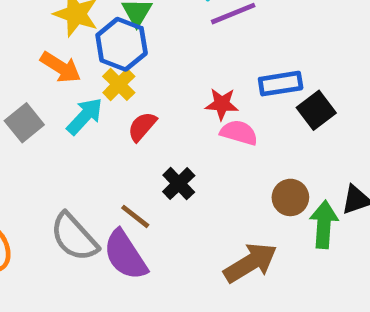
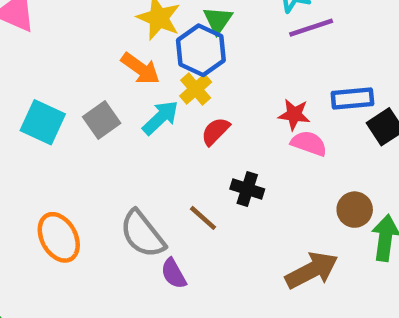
black cross: (179, 184) -> (247, 189), turned -32
purple semicircle: (125, 255) -> (174, 274), moved, size x0.6

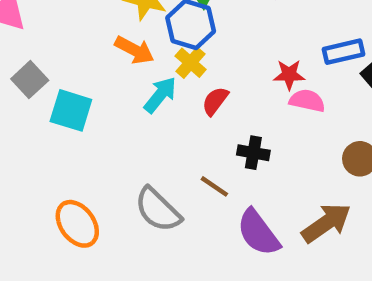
gray square: (102, 120) -> (30, 80), moved
cyan square: (43, 122) -> (71, 110), moved
purple semicircle: (174, 274) -> (258, 233), moved, size x1.6

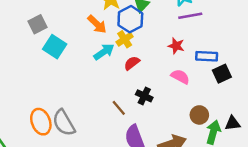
red star: (289, 75) -> (176, 46), moved
gray semicircle: (158, 210) -> (64, 123), moved
orange ellipse: (77, 224) -> (41, 122), moved

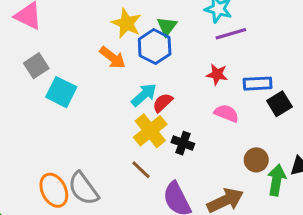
yellow cross: (125, 39) -> (150, 131), moved, size x1.5
cyan arrow: (104, 52) -> (144, 95), moved
brown line: (119, 108) -> (141, 170), moved

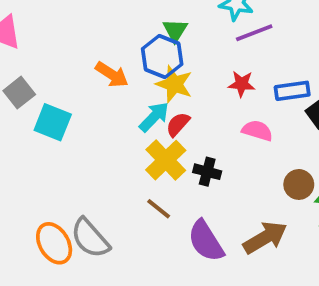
yellow star: (126, 23) -> (174, 84), moved

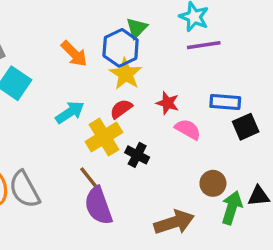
red star: (242, 84) -> (168, 103), moved
cyan arrow: (154, 117) -> (70, 112), moved
purple semicircle: (206, 241) -> (98, 206), moved

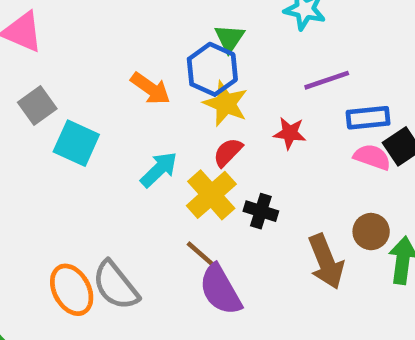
purple line: (204, 45) -> (327, 80), moved
pink semicircle: (188, 129) -> (372, 157), moved
brown arrow: (174, 222) -> (326, 262), moved, turned 96

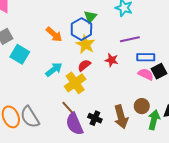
black cross: (261, 211) -> (95, 118), moved

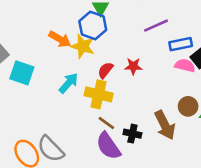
yellow star: (86, 44) -> (83, 46), moved
red star: (112, 60) -> (133, 66), moved
yellow cross: (75, 83) -> (99, 94), turned -30
brown line: (68, 107) -> (106, 123), moved

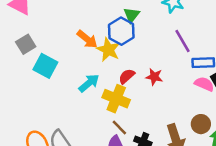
purple line: (156, 26) -> (182, 41), turned 75

